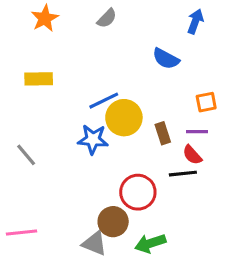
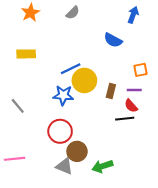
brown rectangle: (163, 133) -> (111, 91), turned 32
red circle: (138, 192) -> (60, 131), moved

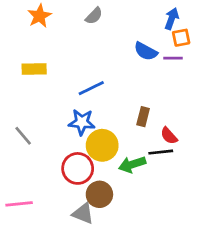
orange square: (141, 70) -> (181, 38), moved
yellow circle: (84, 80) -> (102, 145), moved
purple line: (134, 90) -> (173, 58), moved
green arrow: (102, 166) -> (132, 164), moved

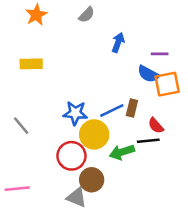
blue arrow: (172, 19) -> (118, 43), moved
orange square: (181, 38) -> (167, 84), moved, size x1.5
blue semicircle: (146, 51) -> (148, 74), moved
blue line: (91, 88) -> (112, 111), moved

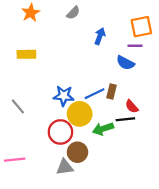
orange square: (167, 84) -> (141, 27), moved
gray triangle: (77, 197) -> (65, 167), turned -30

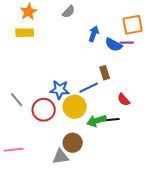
yellow rectangle: (26, 54) -> (25, 33), moved
blue semicircle: (125, 63) -> (114, 45), moved
brown rectangle: (112, 92) -> (105, 73), moved, turned -32
black line: (125, 119) -> (111, 120), moved
red circle: (60, 132) -> (44, 110), moved

